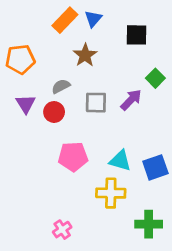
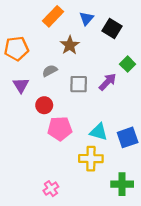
blue triangle: (93, 19) -> (86, 19), moved
black square: (136, 35) -> (112, 29), turned 30
red circle: (54, 112) -> (44, 105), moved

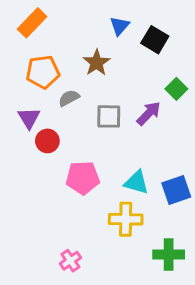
orange rectangle: (53, 16) -> (32, 23), moved
orange pentagon: (16, 49) -> (43, 72), moved
red circle: (44, 105) -> (47, 141), moved

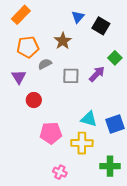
red circle: (47, 141) -> (34, 100), moved
pink pentagon: (83, 178) -> (51, 133), moved
pink cross: (70, 261) -> (60, 172), moved, turned -32

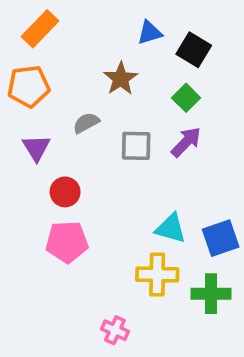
blue triangle: (78, 17) -> (150, 33), turned 32
orange pentagon: (28, 47) -> (29, 86), moved
green square: (115, 58) -> (186, 98), moved
pink pentagon: (51, 133) -> (67, 242), moved
green cross: (110, 166) -> (211, 294), moved

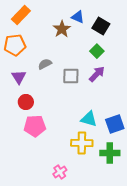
blue triangle: (150, 33) -> (78, 17), turned 40
brown star: (121, 79) -> (62, 29), moved
red circle: (65, 192) -> (26, 102), moved
pink cross: (115, 330) -> (60, 172), turned 32

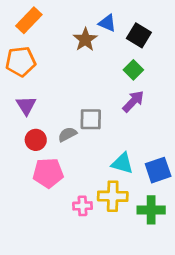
gray semicircle: (45, 64) -> (67, 134), moved
gray square: (71, 76) -> (91, 119), moved
pink cross: (60, 172) -> (82, 206), moved, turned 32

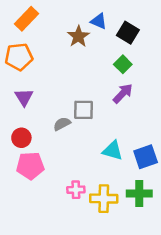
red circle: (36, 140) -> (21, 138), moved
pink pentagon: (48, 173) -> (30, 166), moved
yellow cross: (113, 196) -> (104, 199), moved

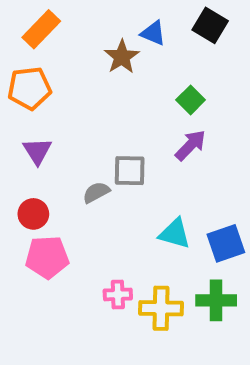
black square: (128, 33) -> (210, 25), moved

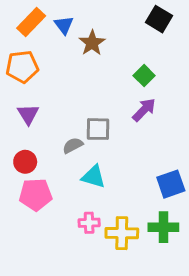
blue triangle: (153, 33) -> (64, 25), moved, turned 30
cyan triangle: (175, 234) -> (94, 177), moved

